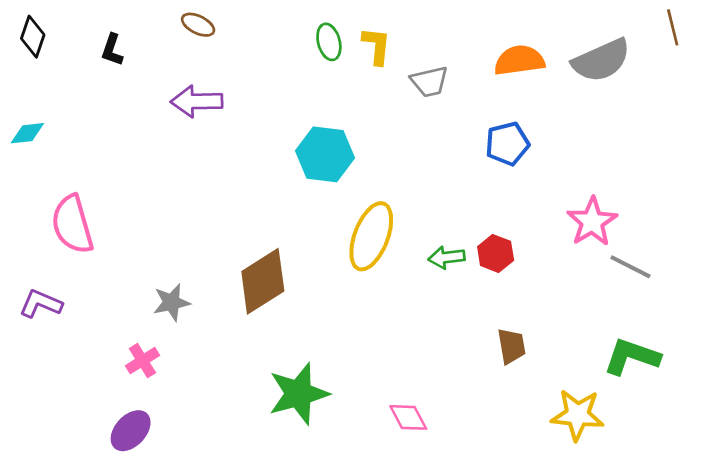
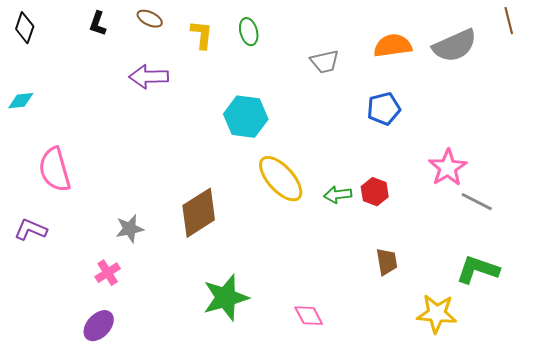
yellow L-shape: (377, 46) -> (202, 35), moved
black L-shape: (112, 50) -> (98, 24), moved
yellow ellipse: (371, 236) -> (281, 179), turned -63

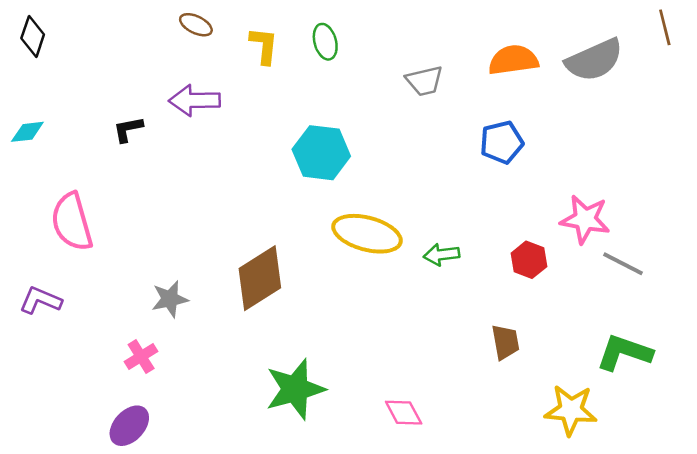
black L-shape: (98, 24) -> (128, 129), moved, turned 60
pink star: (448, 168) -> (585, 219), turned -30
yellow ellipse: (281, 179) -> (367, 234), turned -33
red hexagon: (375, 192) -> (529, 260), moved

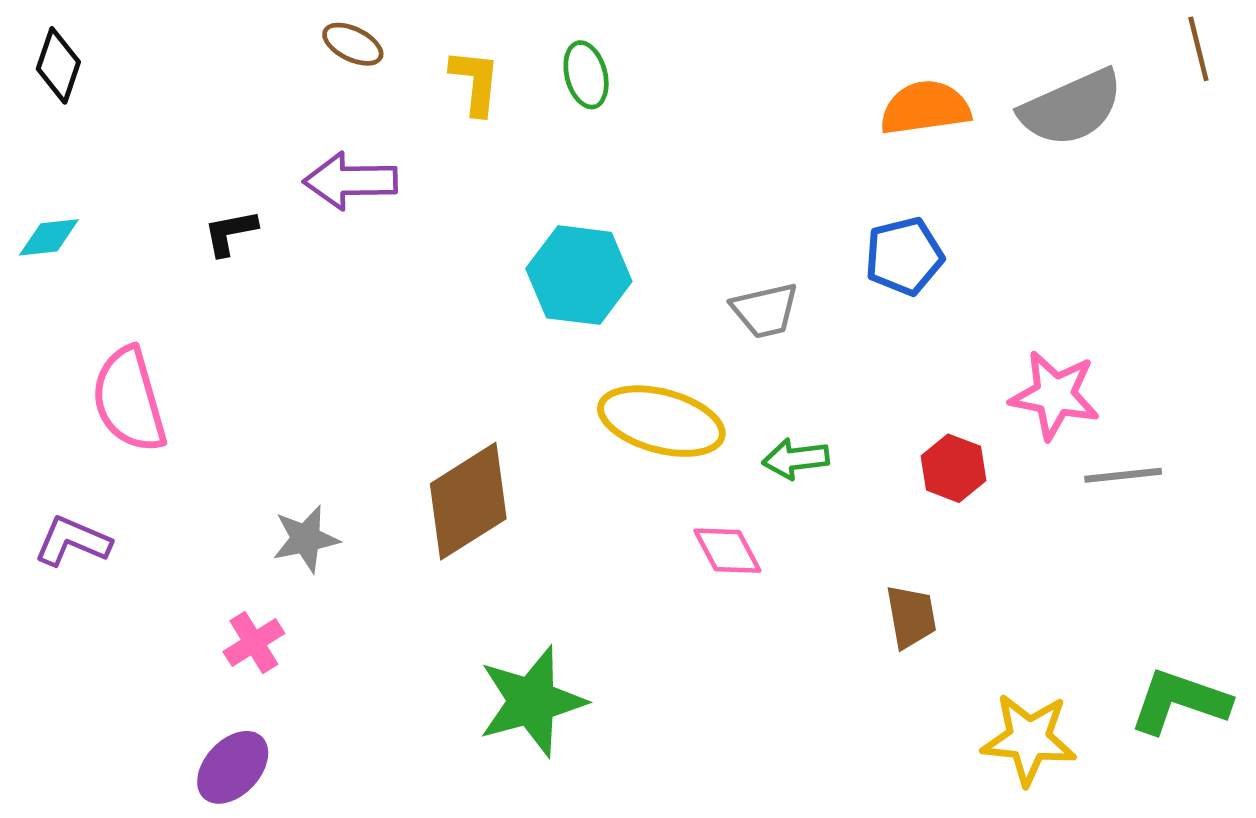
gray trapezoid: (424, 81) -> (765, 310), moved
gray line: (623, 264) -> (1123, 475), turned -33
green L-shape: (624, 353) -> (1180, 701), moved
pink diamond: (404, 413) -> (727, 551), moved

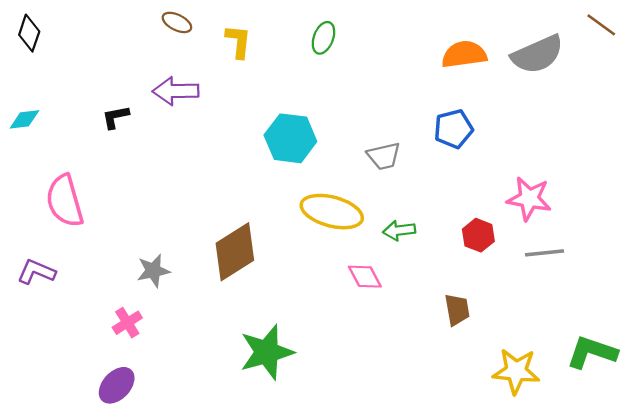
brown line: (1198, 49) -> (601, 25), turned -40
green ellipse: (586, 75) -> (323, 38), moved, turned 36
gray line: (1123, 475) -> (545, 253), moved

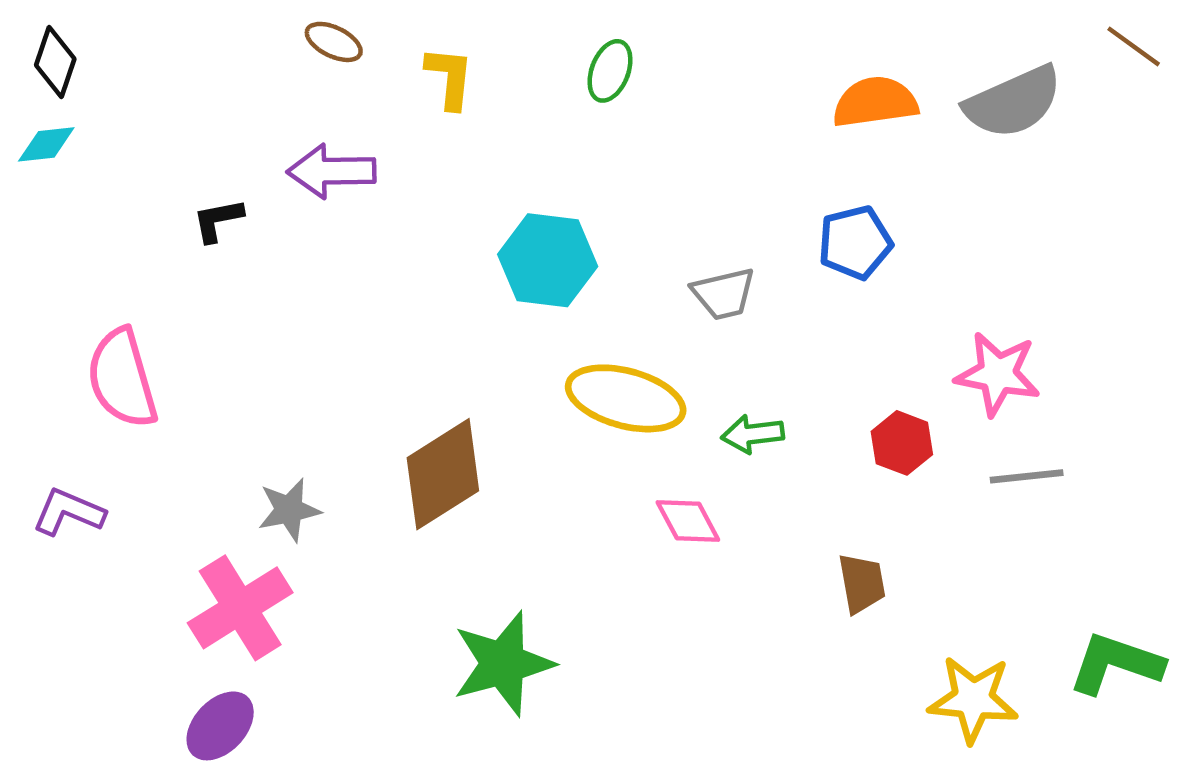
cyan diamond: (24, 119) -> (46, 144), moved
pink cross: (127, 323) -> (240, 608), size x1.8

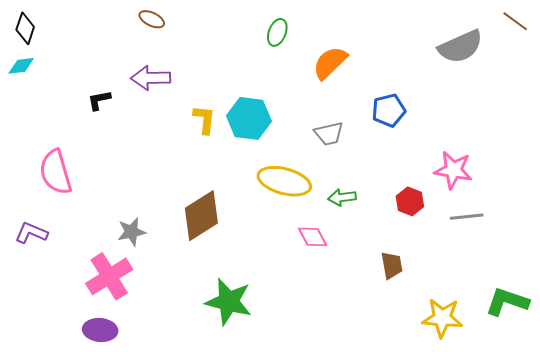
yellow L-shape: (450, 78) -> (204, 119), moved
orange semicircle: (875, 102) -> (330, 63), moved, turned -36
green star: (503, 664) -> (229, 302), turned 30
purple ellipse: (220, 726) -> (100, 330), turned 52

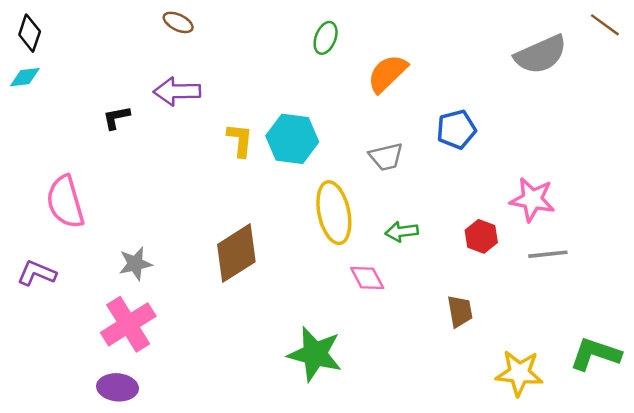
yellow ellipse: (284, 181) -> (334, 213), turned 63
gray star: (131, 232) -> (135, 264), moved
green star: (229, 302) -> (315, 354), moved

